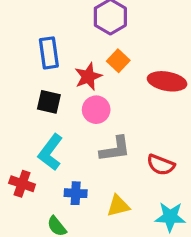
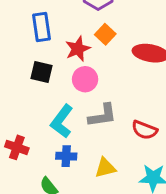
cyan L-shape: (50, 152) -> (62, 121), moved

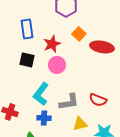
orange square: (105, 34) -> (79, 34), moved
gray L-shape: (102, 115) -> (69, 102), moved
yellow triangle: (105, 168) -> (80, 124), moved

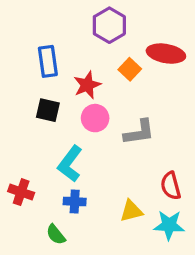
red ellipse: (102, 47) -> (166, 54), moved
red semicircle: (98, 100) -> (171, 186), moved, turned 54
gray L-shape: (69, 102) -> (139, 132), moved

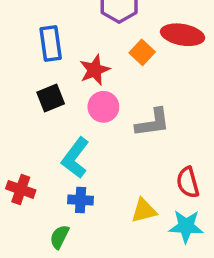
black square: (48, 110) -> (51, 98), turned -35
green semicircle: (56, 235) -> (59, 237), turned 65

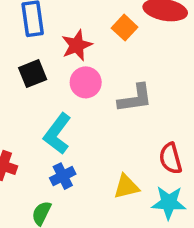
blue cross: (81, 200) -> (63, 176), turned -30

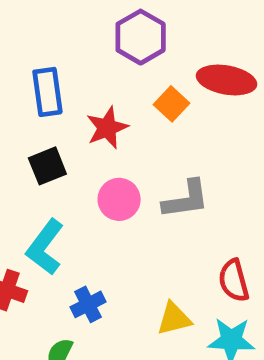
pink circle: (86, 82) -> (119, 199), moved
cyan L-shape: (57, 134) -> (45, 247), moved

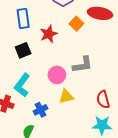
pink circle: (119, 199) -> (57, 75), moved
yellow triangle: (174, 319) -> (66, 96), moved

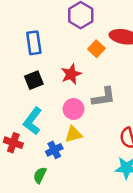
red star: (49, 34) -> (71, 74), moved
yellow triangle: (66, 96) -> (74, 134), moved

